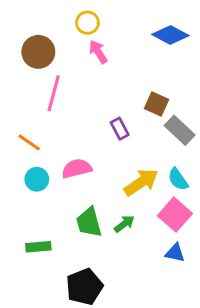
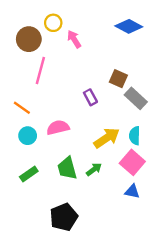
yellow circle: (87, 23) -> (53, 23), moved
cyan semicircle: (178, 179) -> (135, 136), turned 36
green rectangle: (38, 247) -> (29, 174), moved, turned -30

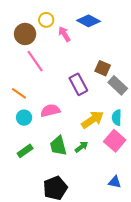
blue diamond: (129, 26) -> (88, 21), moved
pink line: (40, 71) -> (35, 61), turned -50
purple rectangle: (90, 97) -> (78, 84), size x1.5
blue triangle: (132, 191) -> (115, 182), moved

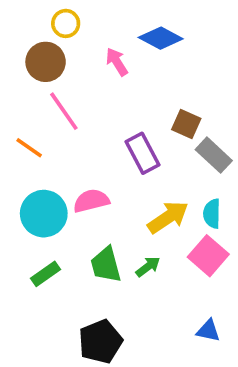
yellow circle: (46, 20) -> (66, 23), moved
orange line: (19, 93) -> (29, 148), moved
cyan circle: (24, 118) -> (44, 214), size x1.6

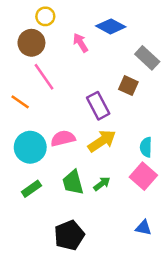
gray rectangle: (214, 155) -> (147, 58), moved
yellow arrow: (168, 217) -> (102, 141), moved

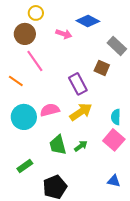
pink arrow: (81, 43) -> (64, 34), turned 140
green rectangle: (31, 189) -> (25, 166), moved

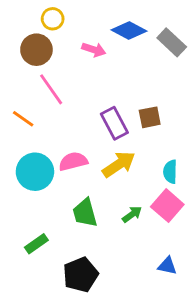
gray rectangle: (117, 46) -> (172, 42), moved
brown square: (102, 68) -> (150, 117), moved, turned -35
green arrow: (81, 146) -> (132, 214), moved

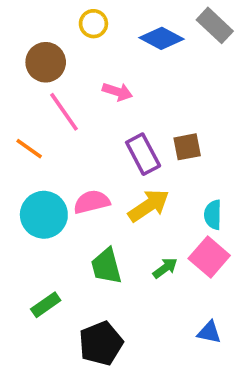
yellow circle: (53, 19) -> (93, 24), moved
gray rectangle: (172, 42) -> (215, 25), moved
pink arrow: (94, 50) -> (117, 92), moved

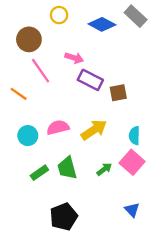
purple rectangle: (143, 154) -> (90, 80), moved, turned -35
cyan circle: (44, 215) -> (28, 136), size x0.7
green rectangle: (46, 305) -> (39, 173), moved
blue triangle: (209, 332) -> (132, 210), turned 35

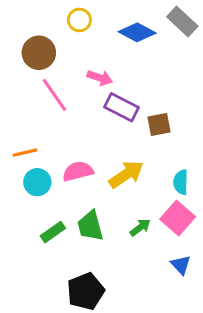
orange line: (19, 94) -> (25, 153), moved, turned -48
blue triangle: (132, 210) -> (181, 265), moved

